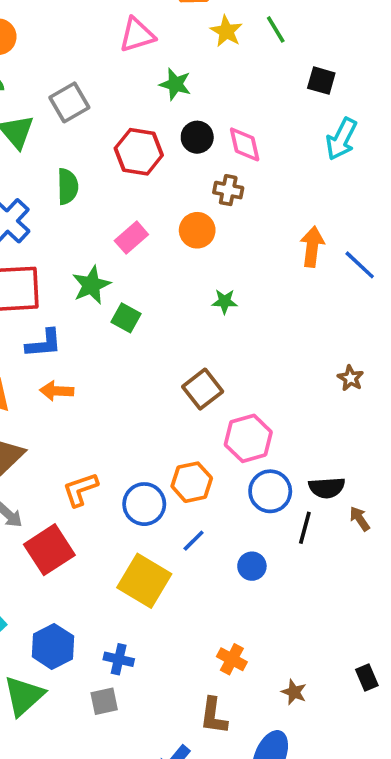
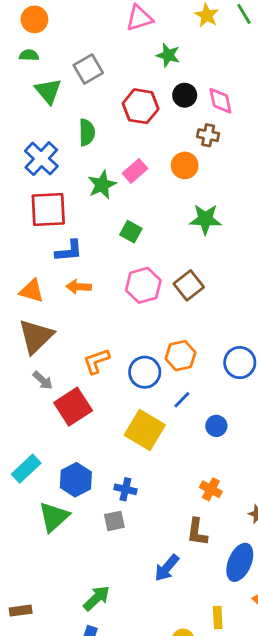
green star: (91, 285) -> (102, 185), moved
green star: (225, 301) -> (205, 219), size x1.6
pink hexagon: (248, 438) -> (143, 285), moved
blue circle: (252, 566) -> (216, 426), moved

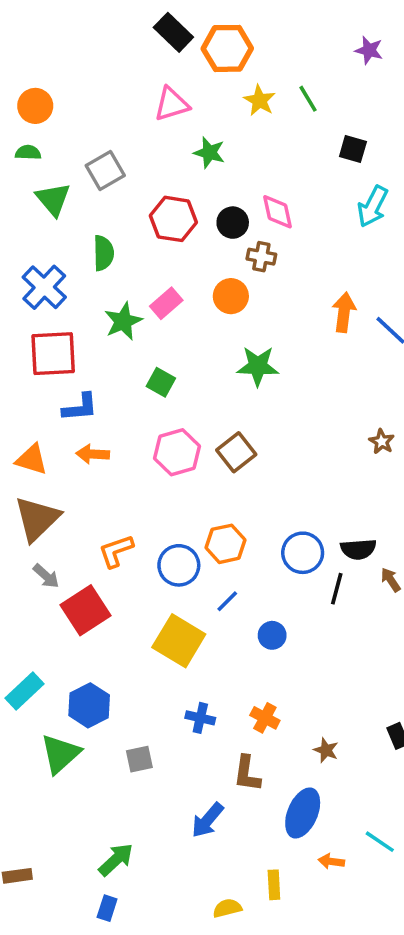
black circle: (185, 95) -> (233, 223), moved
blue cross: (125, 489) -> (200, 718), moved

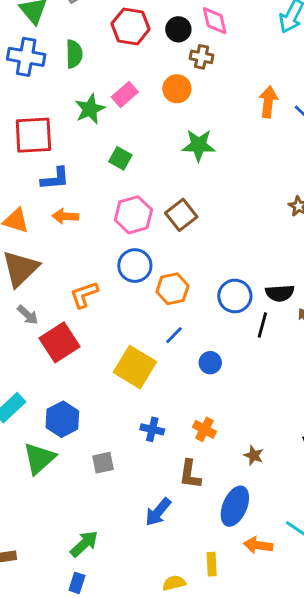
blue cross: (44, 287) -> (26, 57), moved, turned -33
blue circle: (179, 565) -> (135, 266), moved
orange arrow: (331, 861) -> (258, 545), size x1.4

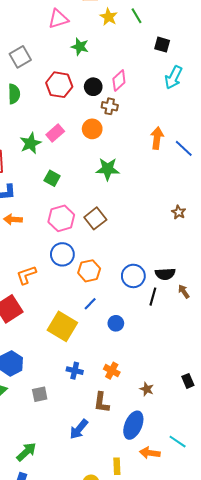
pink diamond: (215, 21) -> (119, 81), turned 60
green semicircle: (74, 54) -> (14, 94), moved

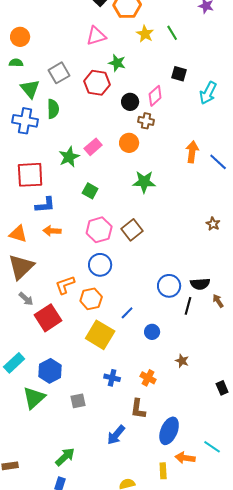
black square: (162, 45) -> (179, 74), moved
red hexagon: (59, 85) -> (97, 83), moved
orange hexagon: (89, 271) -> (91, 299), moved
brown star: (147, 389) -> (182, 361), moved
yellow rectangle: (117, 466) -> (163, 471), moved

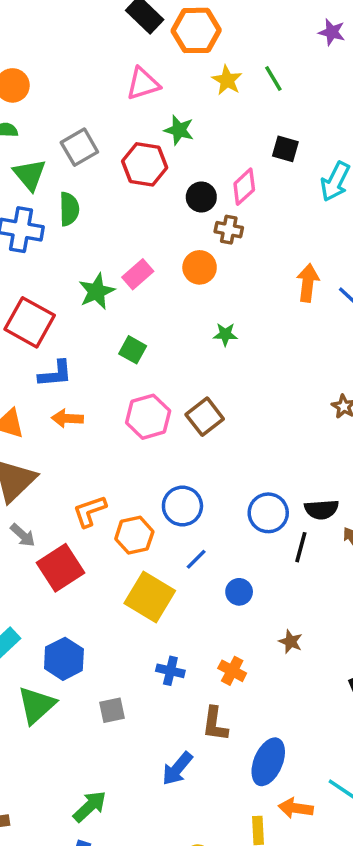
red square: (30, 175) -> (30, 322), turned 32
green star: (144, 182) -> (225, 334), size x0.6
blue circle: (100, 265) -> (182, 506), moved

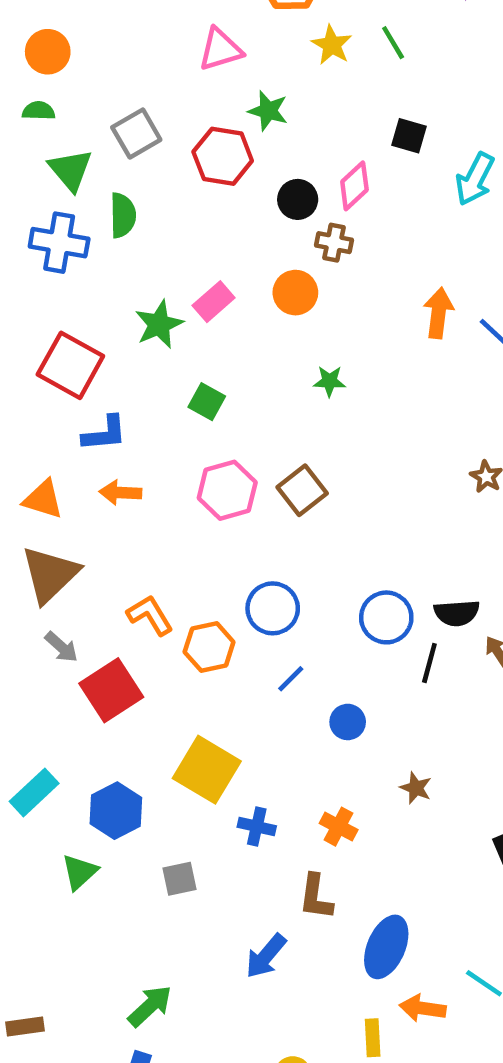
orange L-shape: (90, 511) -> (150, 615), turned 78
yellow square: (150, 597) -> (207, 770), moved
green triangle: (36, 705) -> (80, 872), size x0.7

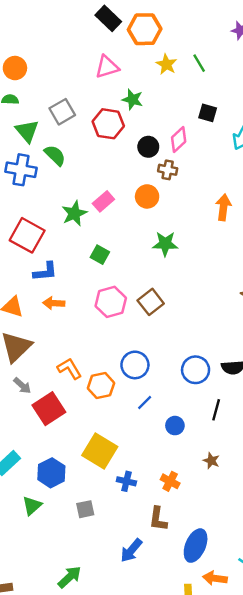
green semicircle: (123, 215) -> (55, 155), turned -45
green star: (329, 381) -> (165, 244), size x1.5
black line: (429, 663) -> (216, 410), moved

